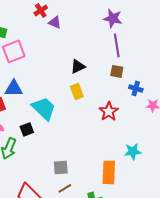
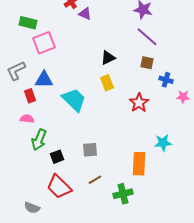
purple line: (117, 45) -> (147, 37), turned -40
black square: (27, 129) -> (57, 157), moved
gray square: (61, 167) -> (90, 150), moved

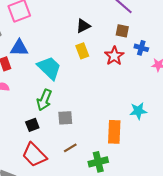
red star: (139, 103) -> (114, 56), moved
green arrow: (39, 140) -> (44, 100), moved

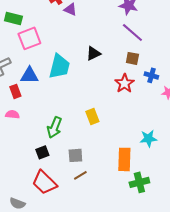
yellow rectangle: (82, 51) -> (92, 116), moved
cyan trapezoid: (49, 68) -> (59, 66), moved, turned 60
gray square: (65, 118) -> (75, 155), moved
green cross: (98, 162) -> (139, 182), moved

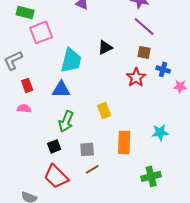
blue triangle: (29, 75) -> (61, 89), moved
orange rectangle: (124, 159) -> (124, 142), moved

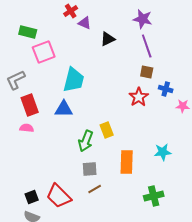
purple line: (144, 26) -> (147, 46), turned 30
black triangle: (105, 47) -> (108, 39), moved
red rectangle: (27, 85) -> (30, 105), size x1.5
green arrow: (66, 121) -> (86, 141), moved
black square: (54, 146) -> (32, 197), moved

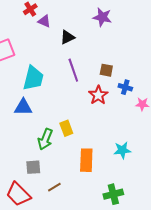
purple line: (147, 46) -> (73, 70), moved
gray square: (90, 169) -> (33, 167), moved

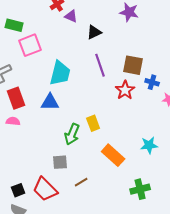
brown square: (106, 70) -> (133, 65), size x1.5
orange rectangle: (86, 160) -> (113, 155), turned -50

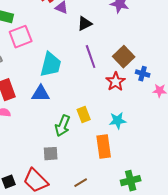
brown square: (133, 65) -> (124, 57), turned 35
cyan star: (149, 145) -> (118, 121), moved
orange rectangle: (113, 155) -> (104, 147), turned 40
brown line: (81, 182) -> (81, 183), moved

